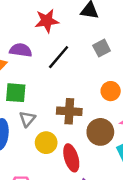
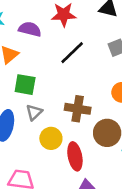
purple semicircle: (21, 50) -> (30, 29), moved

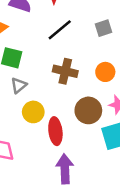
brown cross: (78, 109) -> (65, 71), moved

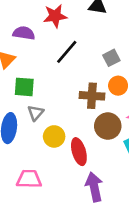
gray square: (104, 28) -> (111, 58), moved
brown cross: (65, 71) -> (92, 96), moved

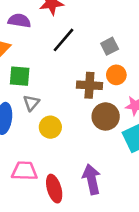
red ellipse: (79, 152) -> (54, 189), moved

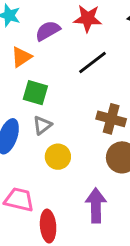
purple semicircle: (19, 21) -> (48, 31), turned -50
purple arrow: (92, 179) -> (96, 205), moved

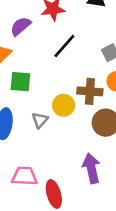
gray triangle: (42, 125) -> (40, 120), moved
yellow circle: (58, 157) -> (64, 105), moved

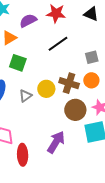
purple arrow: (91, 168) -> (56, 142), turned 30

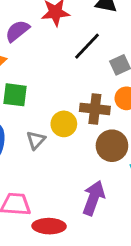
black line: (58, 44) -> (87, 46), moved
red ellipse: (23, 155) -> (49, 226), turned -75

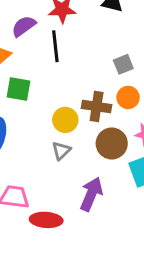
black line: (87, 46) -> (55, 46), moved, turned -52
gray triangle: (36, 140) -> (61, 151), moved

